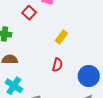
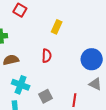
red semicircle: (57, 65) -> (47, 56), moved

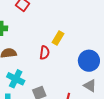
yellow rectangle: (57, 27) -> (58, 38), moved

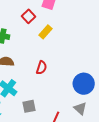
yellow rectangle: (58, 38) -> (46, 32), moved

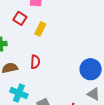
red semicircle: (41, 68) -> (35, 62), moved

